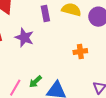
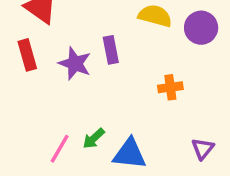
purple rectangle: (45, 14) -> (111, 50), moved

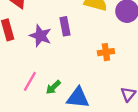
pink line: (60, 149) -> (30, 81), moved

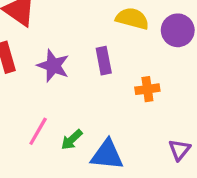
purple rectangle: (65, 26) -> (104, 61), moved

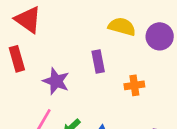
purple star: (53, 66) -> (56, 81), moved

